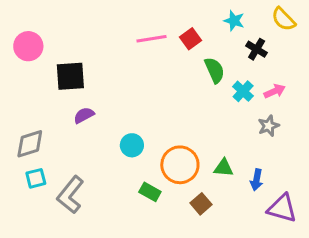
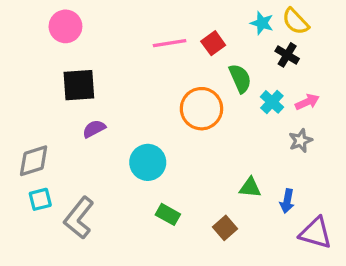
yellow semicircle: (284, 19) -> (295, 21), moved
pink circle: (28, 46) -> (65, 26), moved
cyan circle: (132, 145) -> (148, 162), size x1.4
orange circle: (180, 165) -> (201, 109), moved

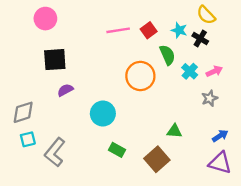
cyan star: (262, 23) -> (179, 30), moved
blue arrow: (287, 201) -> (220, 136), moved, turned -133
brown square: (225, 228) -> (157, 159), size x1.5

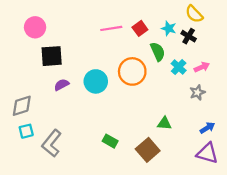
pink circle: (45, 19) -> (35, 27), moved
cyan circle: (103, 114) -> (96, 81), moved

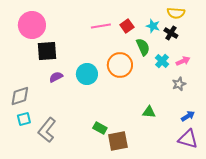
yellow semicircle: (194, 14) -> (176, 13), turned -42
pink circle: (35, 27) -> (32, 25), size x1.4
brown square: (148, 150) -> (118, 141), moved, turned 30

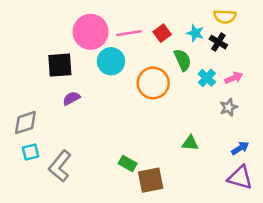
pink circle: (32, 25) -> (91, 32), moved
cyan circle: (87, 74) -> (111, 61), moved

